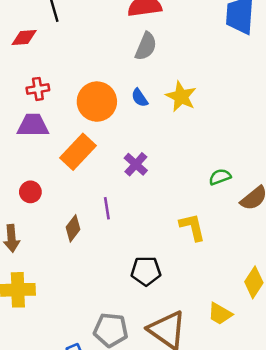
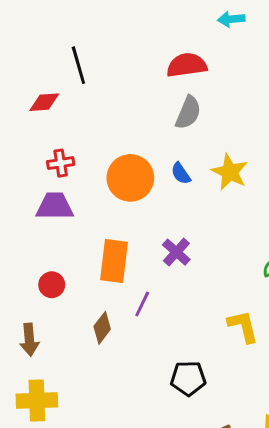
orange rectangle: (78, 152) -> (114, 261), moved, turned -36
purple line: (107, 208) -> (142, 304), turned 35

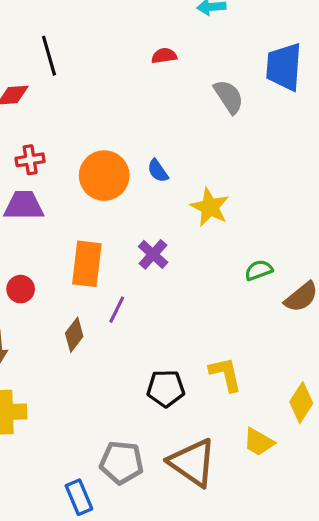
red semicircle: (187, 65) -> (164, 56), size x0.6
gray semicircle: (188, 113) -> (229, 97), moved, turned -56
yellow star: (230, 172) -> (210, 207), moved
yellow L-shape: (243, 326) -> (226, 374), moved

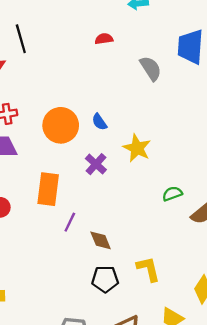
purple cross: (153, 254) -> (96, 164), moved
brown diamond: (74, 335) -> (101, 240), moved, turned -60

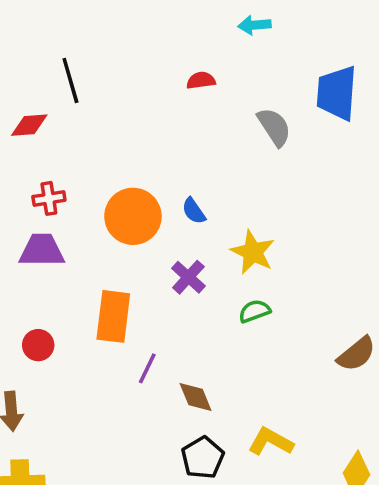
green semicircle: (172, 194) -> (255, 311), moved
yellow L-shape: (148, 269) -> (271, 442), turned -48
black pentagon: (105, 279) -> (203, 458), turned -30

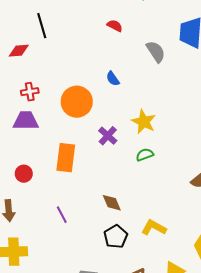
red semicircle: (201, 80) -> (115, 26), turned 35
blue semicircle: (194, 211) -> (113, 79), moved
purple line: (147, 368) -> (62, 215), moved, turned -54

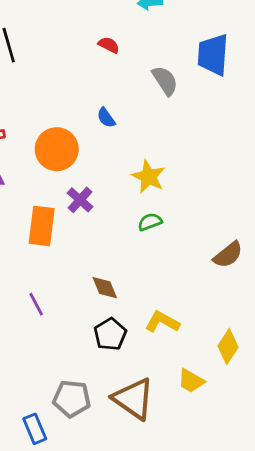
purple cross: (108, 136) -> (80, 200), moved

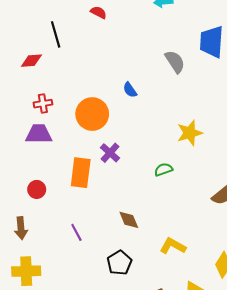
red semicircle: (109, 45) -> (98, 12), moved
yellow star: (149, 177) -> (190, 133), moved, turned 30
black pentagon: (110, 334) -> (119, 263), moved

